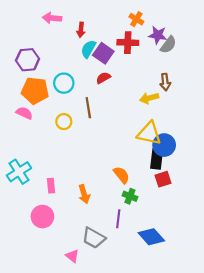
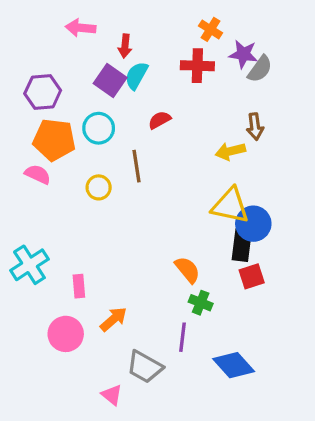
purple square: (103, 53) -> (110, 80), moved
orange arrow: (84, 194) -> (113, 319), moved, turned -114

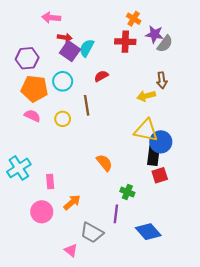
red arrow: (125, 46) -> (65, 37), moved, turned -88
pink semicircle: (38, 174) -> (32, 116), moved
orange semicircle: (187, 270) -> (104, 163), moved

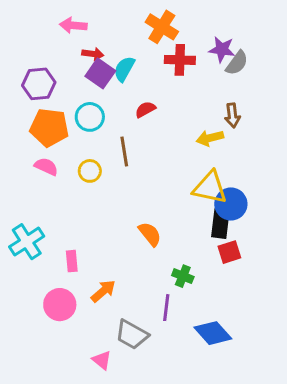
orange cross: (134, 19) -> (162, 27), moved, size x1.5

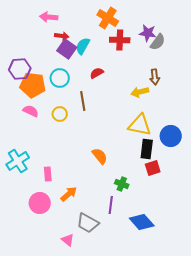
purple hexagon: (39, 84) -> (20, 69), moved
blue circle: (231, 204) -> (171, 136), moved

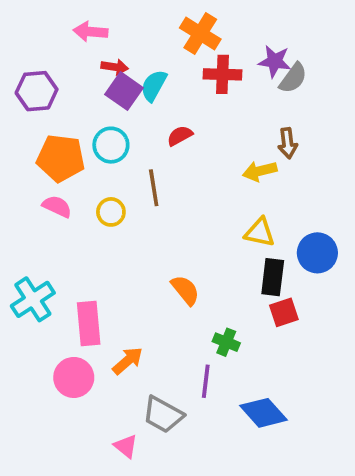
purple hexagon: (20, 69) -> (37, 91), moved
yellow triangle: (140, 125) -> (260, 232), size x0.7
pink rectangle: (48, 174) -> (89, 324), size x1.6

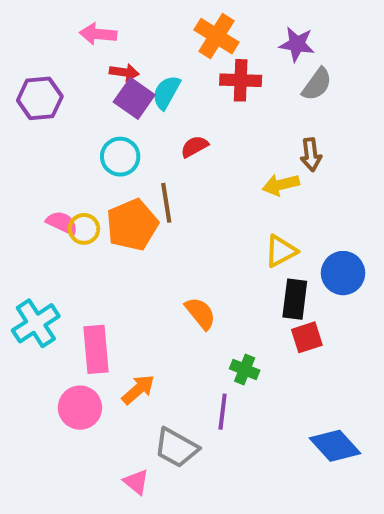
purple star: (275, 61) -> (297, 44), moved
orange pentagon: (61, 158) -> (132, 225), moved, turned -30
yellow circle: (111, 212) -> (84, 229), moved
yellow triangle: (260, 232) -> (281, 251), turned -40
blue diamond: (263, 413) -> (335, 446), moved

